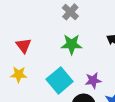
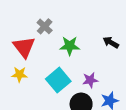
gray cross: (70, 12) -> (45, 26), moved
red triangle: (23, 46) -> (24, 47), size x1.5

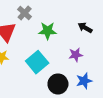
purple star: (90, 80) -> (76, 55), moved

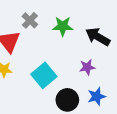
black arrow: (85, 28) -> (98, 37), size x1.5
green star: (48, 31) -> (63, 26), moved

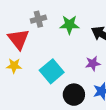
gray cross: (30, 20) -> (38, 19), turned 32

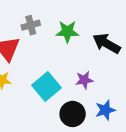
purple star: (93, 63) -> (84, 80), moved

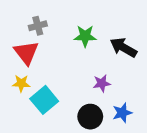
gray cross: (31, 25) -> (38, 26), moved
cyan square: (46, 87) -> (44, 100), moved

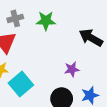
green star: (85, 36) -> (46, 21), moved

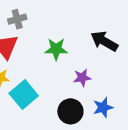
green star: (46, 21) -> (56, 49), moved

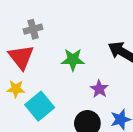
purple star: (82, 78) -> (99, 89), turned -30

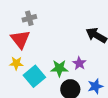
green star: (73, 60) -> (59, 68), moved

